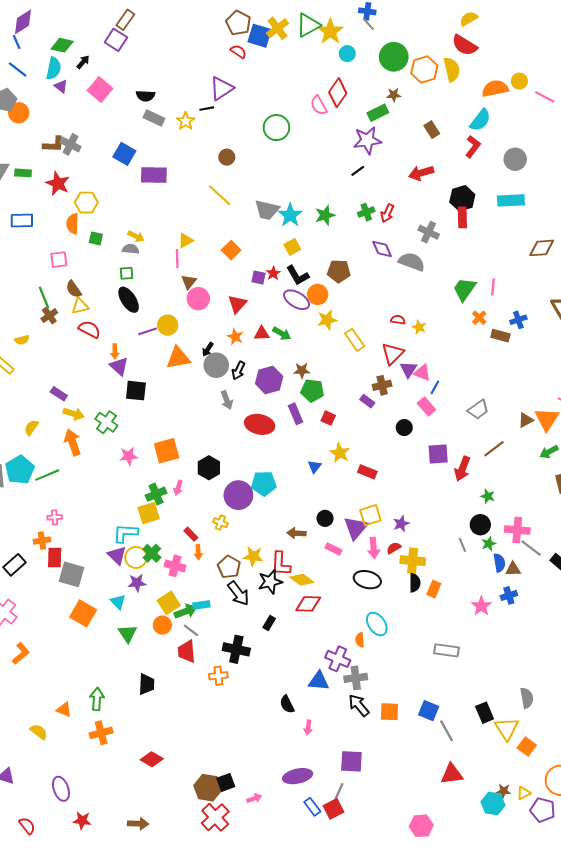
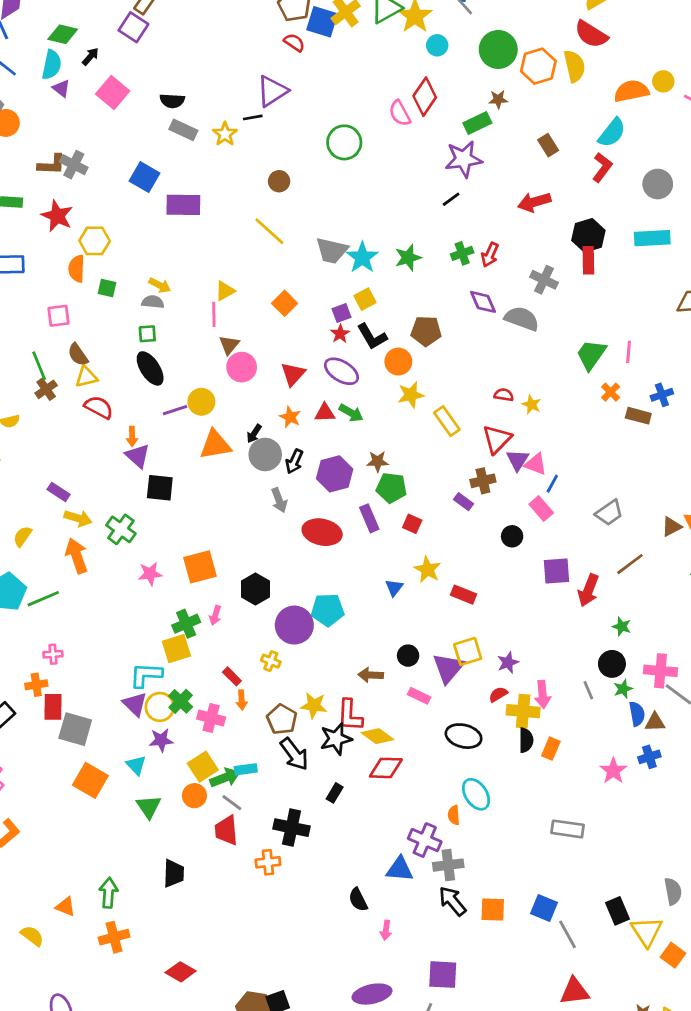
purple square: (258, 278) -> (341, 313), moved, turned -32
purple ellipse: (297, 300) -> (341, 371), moved
pink arrow: (374, 548) -> (543, 694), moved

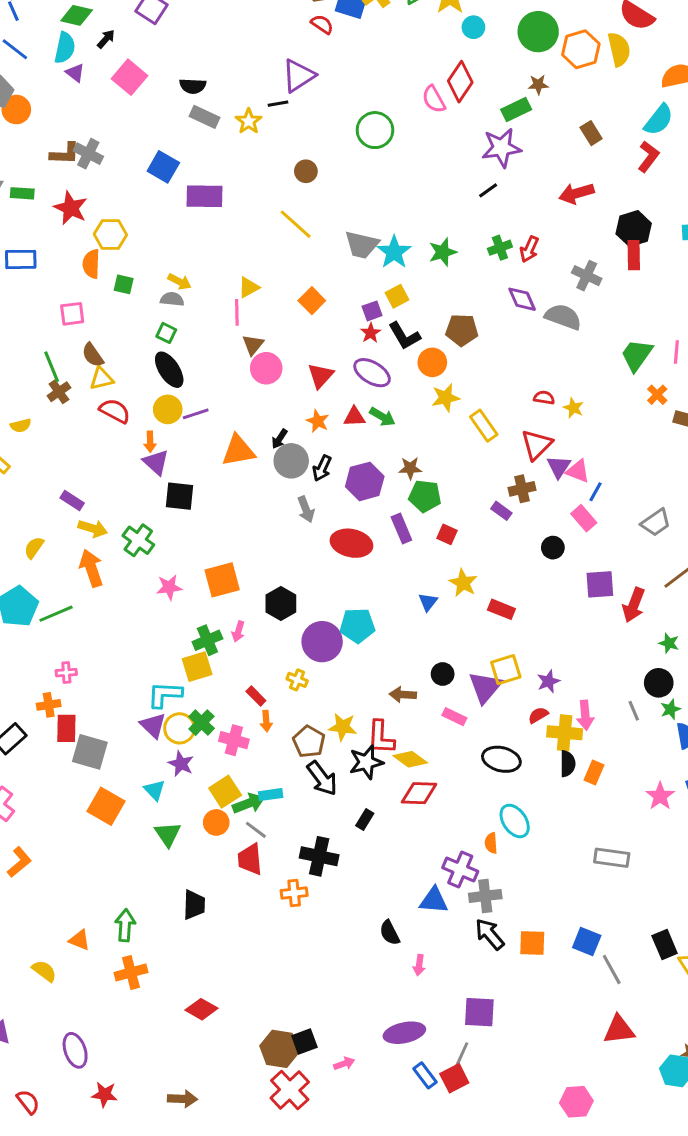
green square: (147, 334) -> (166, 333), turned 30
yellow circle: (201, 402) -> (168, 409), moved
purple star: (161, 740) -> (181, 764), turned 30

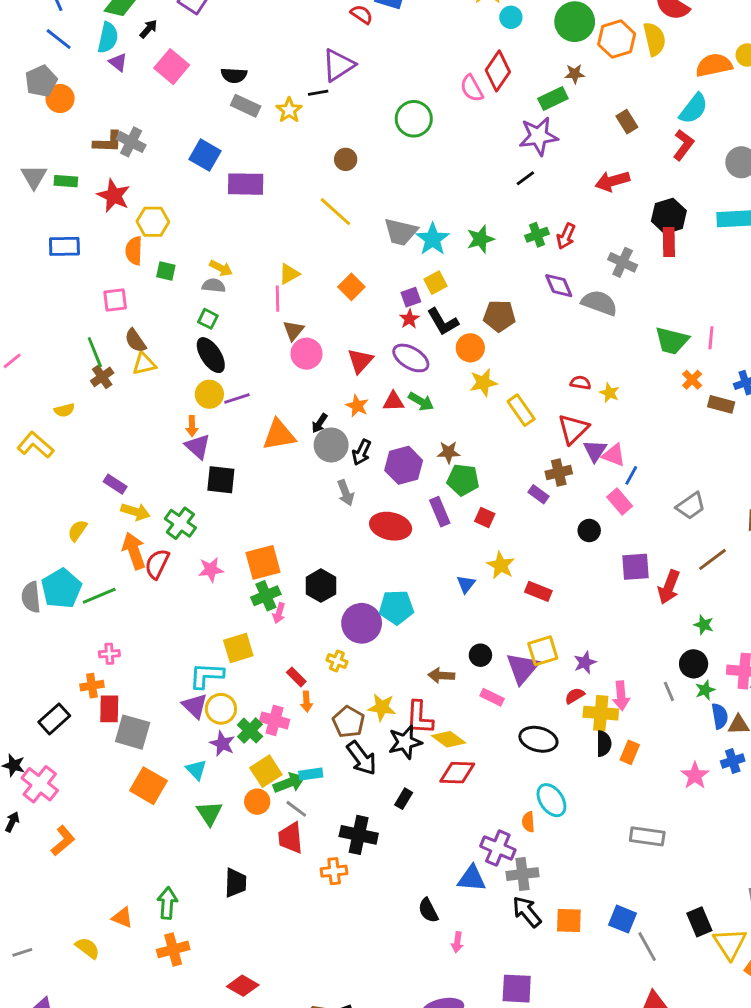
green trapezoid: (637, 355) -> (672, 341), turned -111
red semicircle: (115, 411) -> (157, 564), moved, turned -92
green cross: (207, 640) -> (266, 596), moved
green cross: (202, 723) -> (250, 731), moved

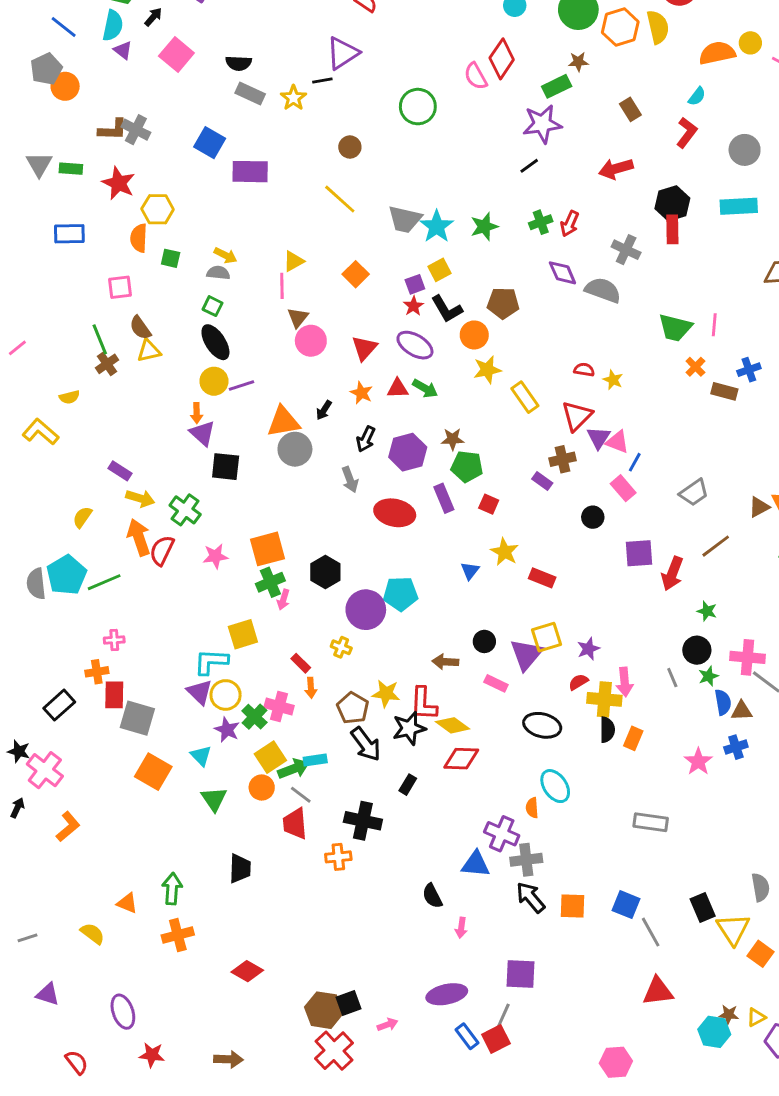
cyan semicircle: (694, 109) -> (697, 96), size x0.6
gray circle: (331, 445) -> (295, 449), moved

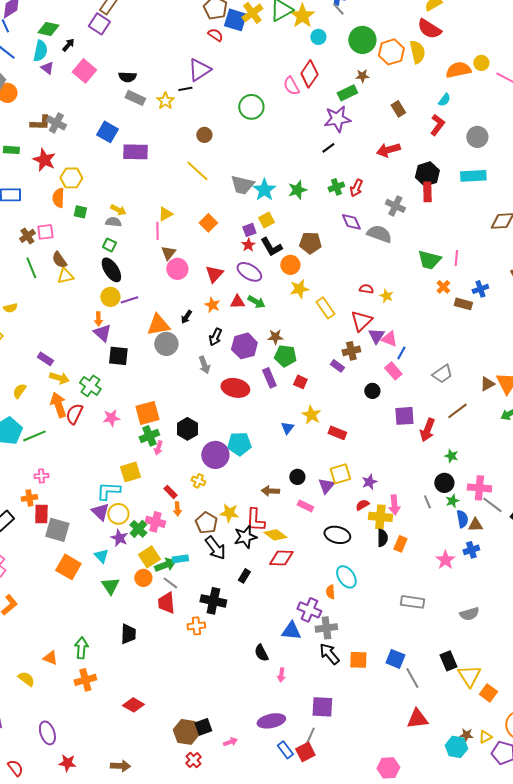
brown cross: (107, 364) -> (27, 236), moved
purple triangle: (526, 654) -> (326, 486), size x0.7
gray semicircle: (760, 887) -> (469, 614), moved, turned 84
red cross: (334, 1051) -> (193, 760), size x0.6

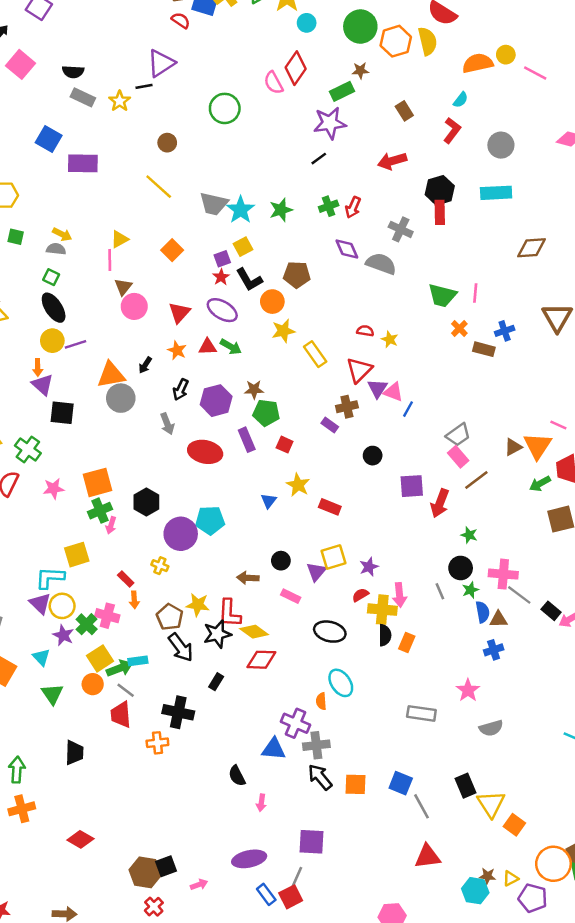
pink rectangle: (393, 371) -> (458, 457), moved
pink star: (445, 560) -> (468, 690), moved

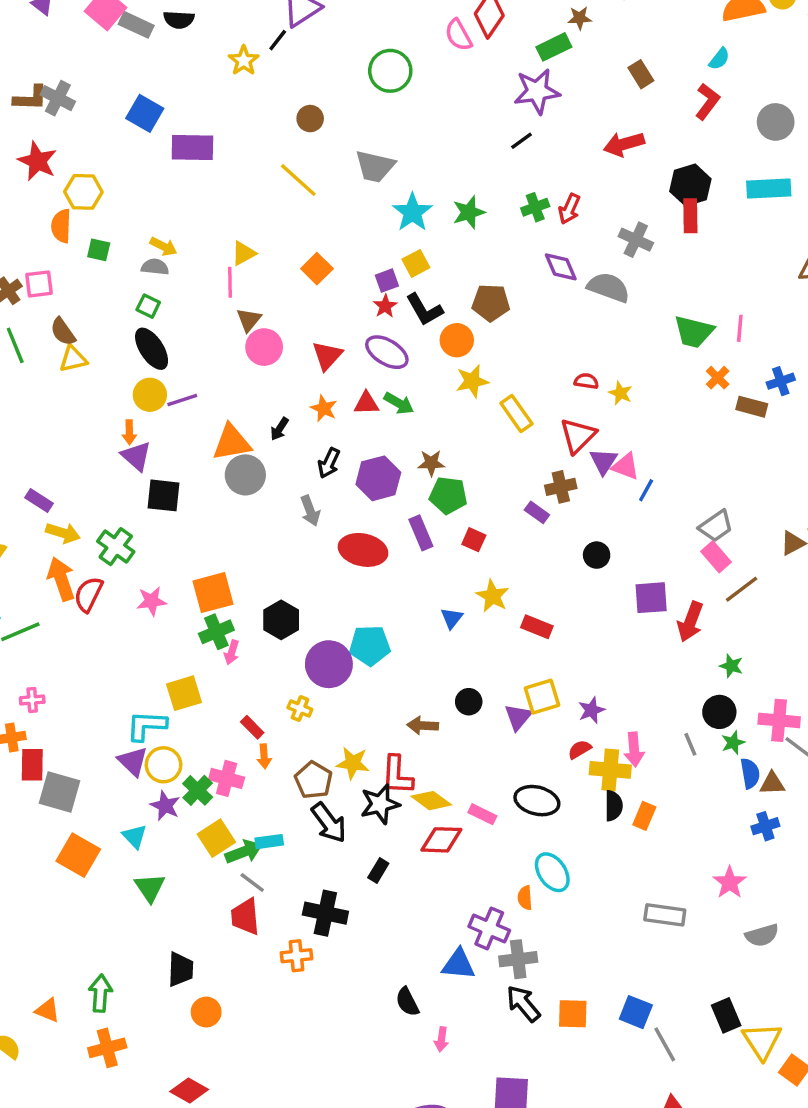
black line: (144, 86) -> (278, 40), turned -42
gray rectangle: (83, 97) -> (136, 25), moved
gray trapezoid: (214, 204) -> (375, 166), moved
pink rectangle: (291, 596) -> (482, 814), moved
orange circle: (93, 684) -> (206, 1012), moved

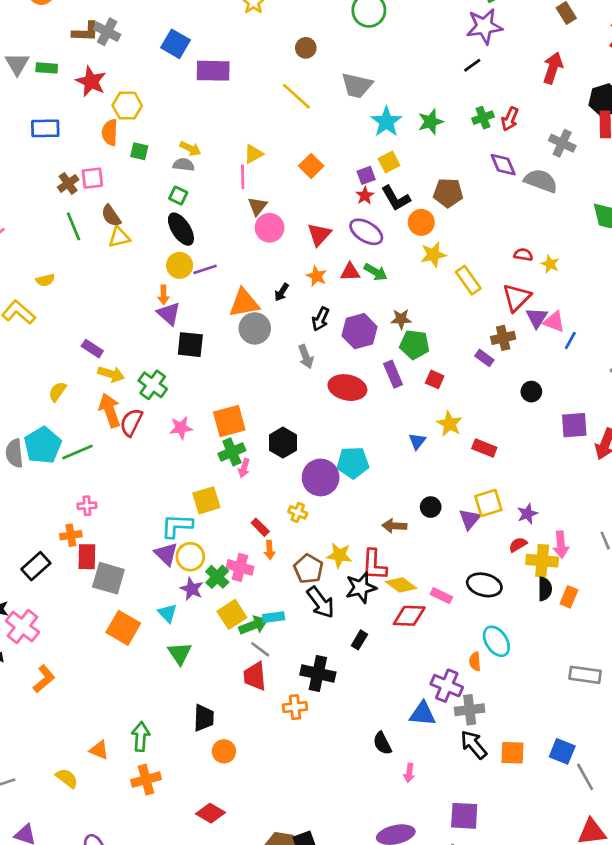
red arrow: (624, 144) -> (553, 68), turned 124

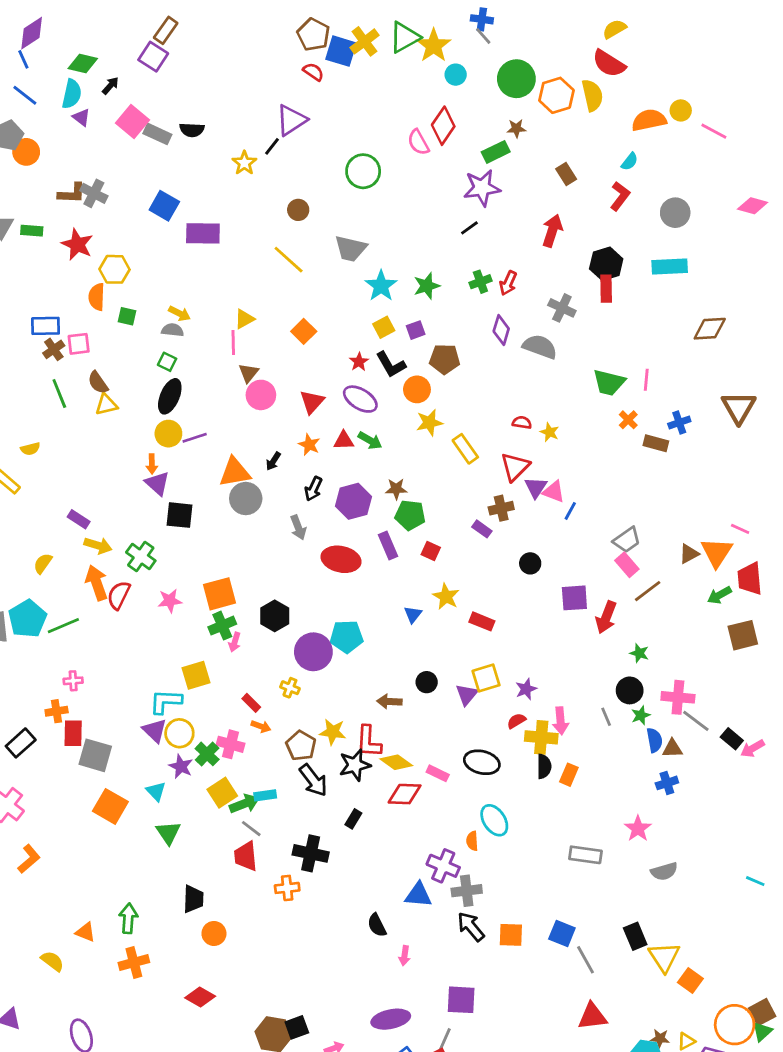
blue rectangle: (45, 128) -> (46, 326), moved
purple diamond: (503, 165) -> (501, 330), turned 40
purple square: (366, 175) -> (416, 330), moved
black ellipse: (181, 229) -> (170, 396), turned 56
orange arrow: (270, 550) -> (261, 726), turned -66

